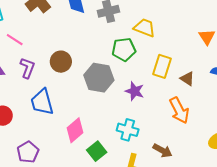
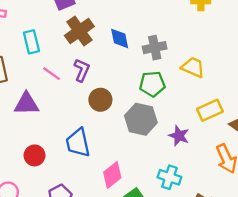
green pentagon: (124, 49) -> (152, 84), moved
yellow rectangle: (162, 66) -> (210, 110), turned 45
purple L-shape: (27, 68) -> (82, 70), moved

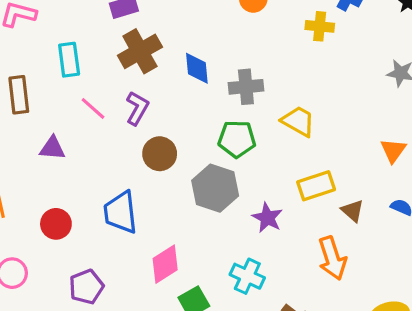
purple triangle: (26, 104) -> (52, 148), size x0.7

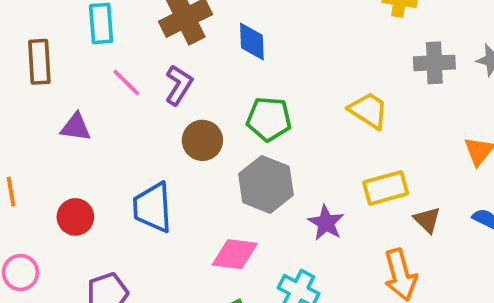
gray cross: (246, 87) -> (434, 63), moved
green pentagon: (237, 139) -> (269, 119), moved
pink diamond: (165, 264) -> (235, 254), moved, turned 36

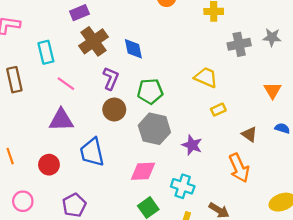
purple L-shape: (179, 85) -> (111, 78), moved
purple triangle: (76, 127) -> (61, 120), moved, size x1.4
yellow rectangle: (386, 188) -> (218, 110), moved, size x0.6

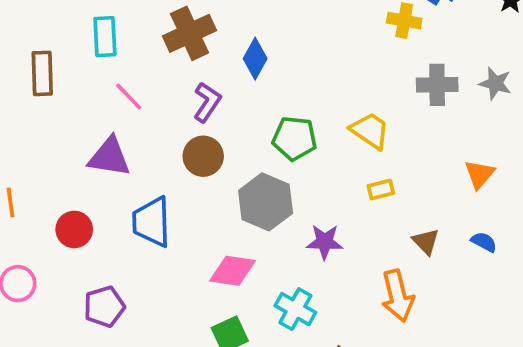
blue diamond: (133, 49) -> (255, 59), turned 30
green pentagon: (150, 91) -> (294, 138), moved
purple star: (192, 145) -> (325, 242), turned -30

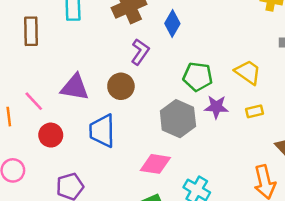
pink line: (129, 96) -> (34, 101), moved
brown circle: (203, 156) -> (121, 86), moved
purple star: (325, 242) -> (216, 107), moved

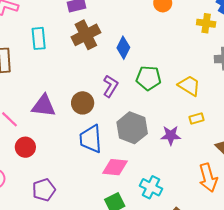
purple L-shape: (140, 52) -> (110, 86), moved
green pentagon: (198, 77) -> (149, 78), moved
purple star: (216, 107) -> (171, 135), moved
blue trapezoid: (102, 131) -> (91, 139), moved

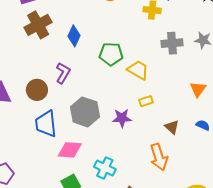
green pentagon: (149, 78) -> (111, 54), moved

